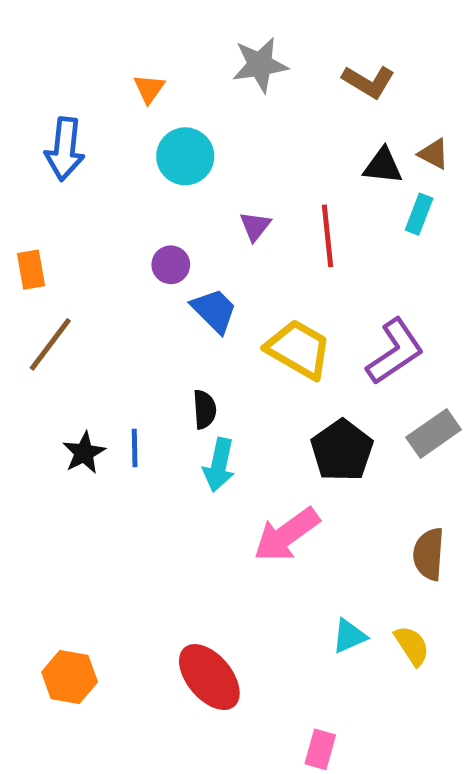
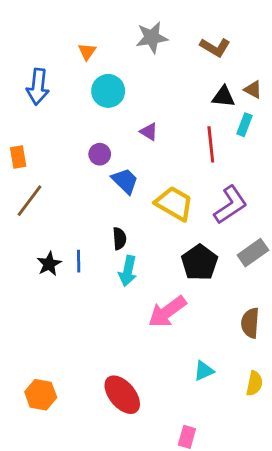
purple triangle: (255, 226) -> (149, 132), turned -36
red line: (327, 236) -> (211, 144), moved
yellow semicircle: (412, 646) -> (254, 383), moved, turned 45

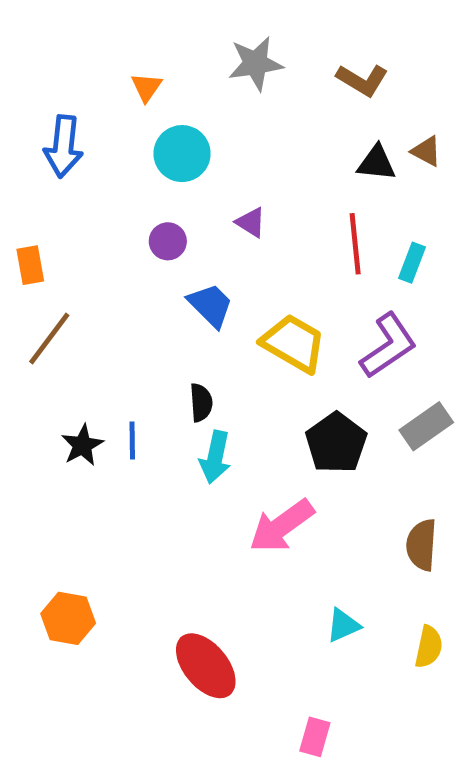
cyan rectangle: (245, 125) -> (412, 263), moved
purple circle: (100, 154) -> (168, 241), moved
orange hexagon: (41, 395) -> (68, 618), moved

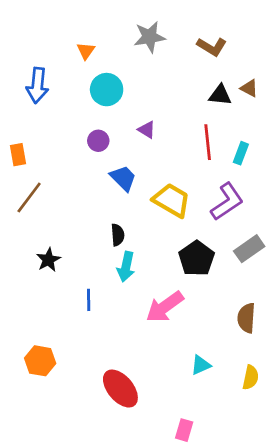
blue line: (132, 440) -> (89, 300), moved

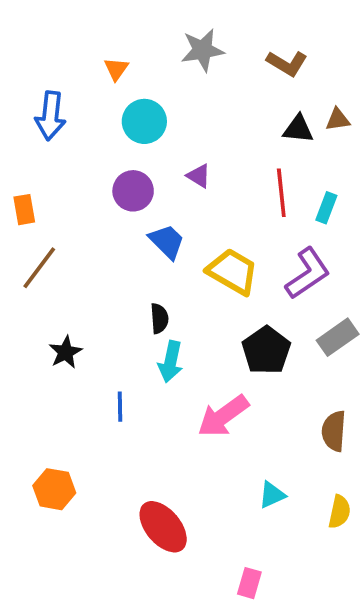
brown triangle: (249, 88) -> (338, 120), turned -36
purple circle: (98, 141) -> (133, 191), size x1.4

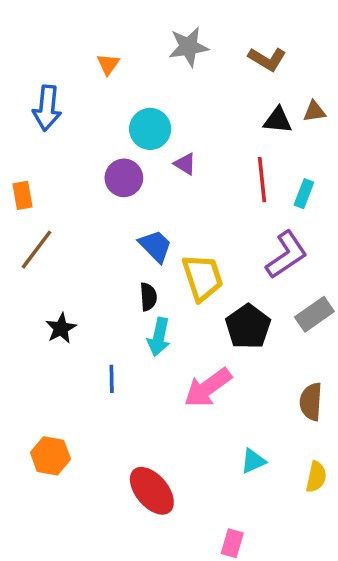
cyan circle: (144, 121) -> (150, 129), moved
blue trapezoid: (167, 242) -> (155, 246), moved
yellow trapezoid: (233, 272) -> (203, 278), moved, turned 42

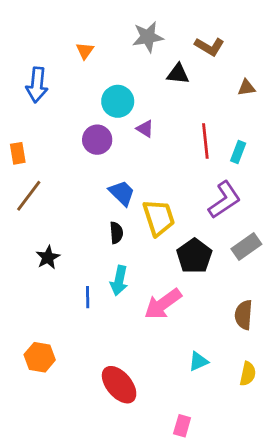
black triangle: (278, 120) -> (178, 74), moved
cyan arrow: (159, 337) -> (119, 281), moved

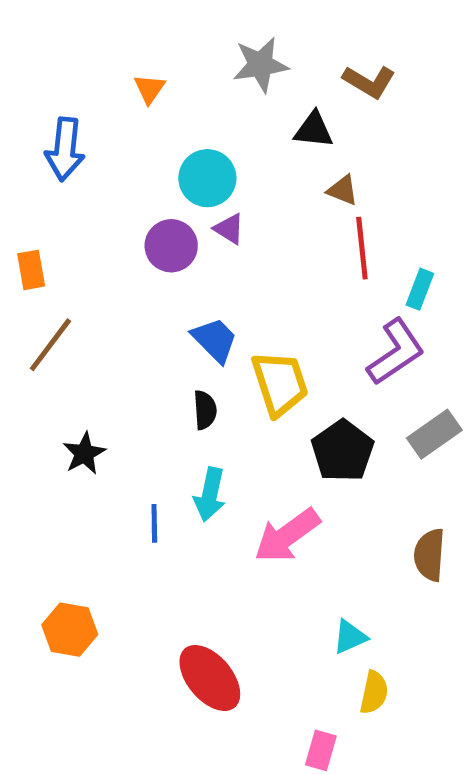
brown triangle: (246, 88) -> (343, 190), moved, turned 30
purple triangle: (145, 129) -> (229, 229), moved
cyan rectangle: (238, 152) -> (420, 289), moved
yellow semicircle: (248, 374) -> (374, 692), moved

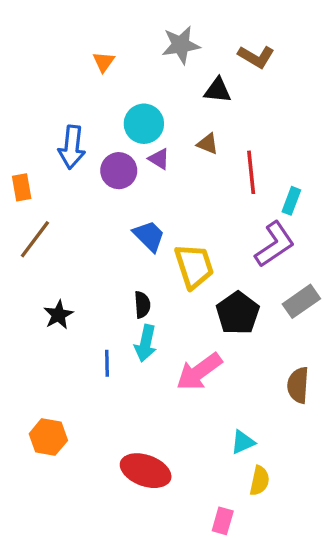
blue arrow: (65, 149) -> (72, 147), moved
brown triangle: (343, 190) -> (208, 144), moved
black semicircle: (205, 410) -> (142, 305), moved
red ellipse: (210, 678) -> (146, 471), turned -30

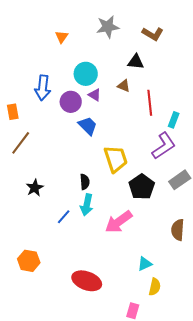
black triangle: (218, 90) -> (136, 62), moved
blue trapezoid: (149, 236) -> (88, 126), moved
blue line: (107, 363) -> (64, 217), turned 42

